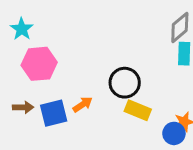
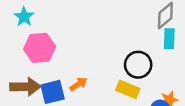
black circle: (125, 83) -> (138, 65), moved
brown arrow: (23, 107) -> (25, 87), size x1.6

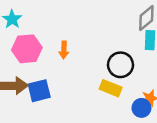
orange arrow: (78, 84) -> (64, 50), moved, turned 126

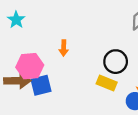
pink hexagon: (27, 49) -> (30, 66), moved

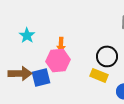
cyan star: (16, 20) -> (27, 35), moved
pink hexagon: (30, 66) -> (58, 60), moved

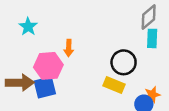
cyan star: (27, 35) -> (28, 27), moved
pink hexagon: (58, 60) -> (48, 66), moved

